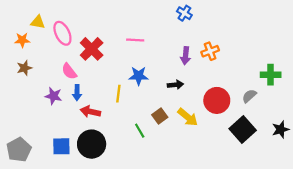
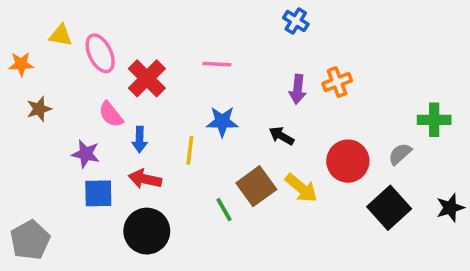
orange star: (22, 40) -> (21, 64), moved
black arrow: (175, 85) -> (281, 136), turned -144
blue arrow: (77, 93) -> (140, 140), moved
brown square: (160, 116) -> (256, 186), size x1.5
blue square: (61, 146) -> (98, 193), moved

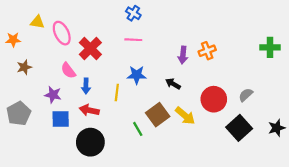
blue cross: (296, 21) -> (133, 13), moved
green cross: (434, 120) -> (270, 47), moved
gray pentagon: (30, 240) -> (19, 114), moved

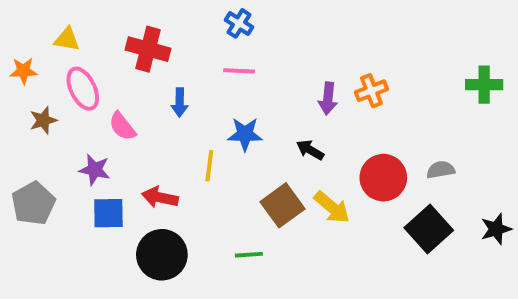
pink ellipse: (62, 33) -> (83, 89), moved
red cross: (90, 48) -> (148, 49), moved, turned -30
blue arrow: (86, 86) -> (180, 103), moved
gray semicircle: (246, 95) -> (441, 170), turned 32
green line: (138, 129) -> (249, 255), moved, turned -64

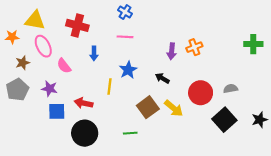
yellow triangle: (67, 39) -> (35, 20), size x1.5
blue star: (245, 134) -> (128, 70), turned -30
gray pentagon: (33, 203) -> (17, 90), moved

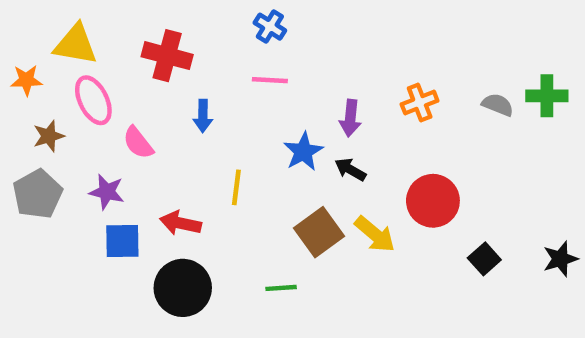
purple arrow: (172, 51) -> (350, 118), moved
blue star: (128, 70) -> (303, 152), moved
gray semicircle: (231, 89) -> (498, 105), moved, turned 32
black square: (224, 120) -> (484, 259), size x0.6

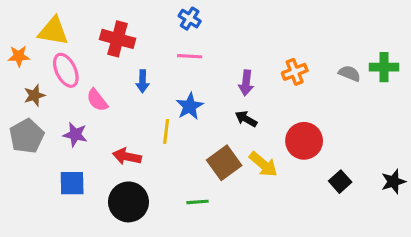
blue star: (303, 152) -> (190, 106), moved
blue square: (122, 241) -> (72, 183), moved

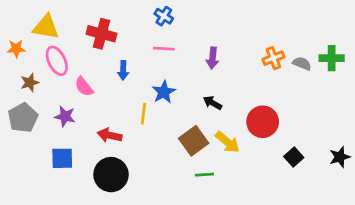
orange cross: (295, 72) -> (273, 58), moved
purple arrow: (246, 83) -> (213, 58), moved
green line: (197, 202) -> (204, 175), moved

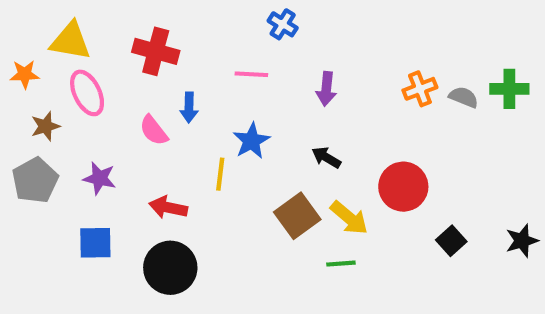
blue cross: (164, 16) -> (283, 24), moved
pink semicircle: (84, 87) -> (154, 130), moved
green line: (204, 175) -> (341, 264), moved

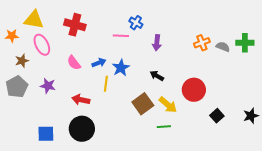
blue cross: (283, 24) -> (136, 23), moved
blue arrow: (189, 108) -> (99, 63), moved, turned -112
blue square: (95, 243) -> (46, 134), moved

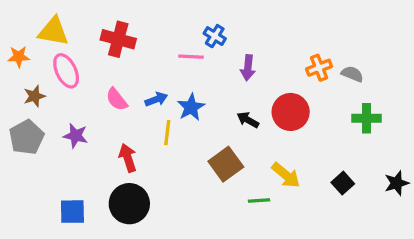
green cross: (245, 43) -> (366, 118), moved
red circle: (194, 90) -> (291, 112), moved
red arrow: (81, 100) -> (128, 158), turned 60
yellow arrow: (168, 105) -> (286, 175), moved

